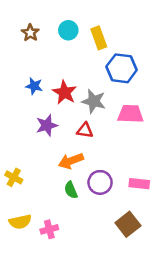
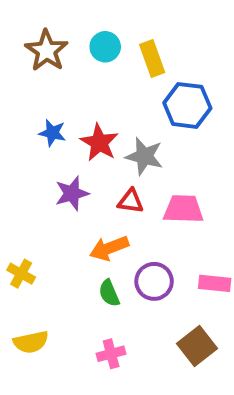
brown star: (30, 33) -> (47, 51), size x1.5
pink trapezoid: (130, 114) -> (183, 209), moved
pink cross: (49, 229) -> (111, 354), moved

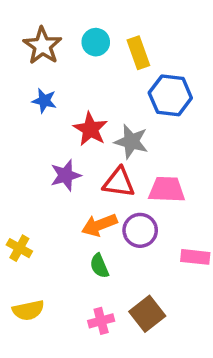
blue star: (52, 133) -> (44, 101), moved
red triangle: (131, 201) -> (119, 182), size x1.4
purple circle: (154, 281) -> (140, 230), moved
brown square: (197, 346) -> (147, 314), moved

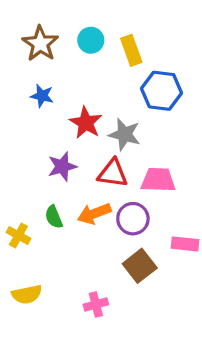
green semicircle: (99, 266) -> (54, 217), moved
brown square: (147, 314) -> (140, 266), moved

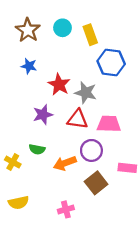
orange arrow: (94, 214) -> (65, 163), moved
green semicircle: (54, 217) -> (37, 149), turned -56

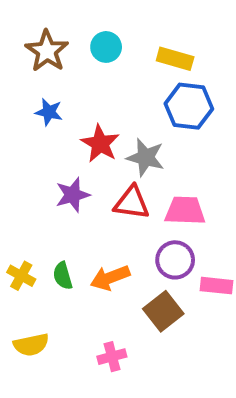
yellow rectangle: (90, 35) -> (175, 59), moved, turned -54
green semicircle: (37, 149) -> (63, 276), moved, turned 63
purple circle: (91, 150) -> (175, 260), moved

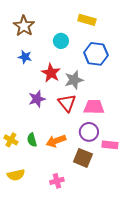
cyan circle: (106, 47) -> (61, 41), moved
yellow rectangle: (175, 59) -> (87, 20), moved
gray star: (146, 157) -> (74, 80), turned -30
red triangle: (132, 203) -> (67, 103), turned 42
brown square: (163, 311) -> (83, 158), turned -30

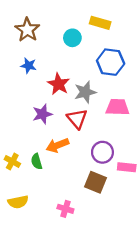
cyan circle: (61, 41) -> (72, 38), moved
pink trapezoid: (94, 107) -> (117, 107), moved
orange arrow: (56, 141) -> (57, 145), moved
pink cross: (57, 181) -> (65, 209), turned 32

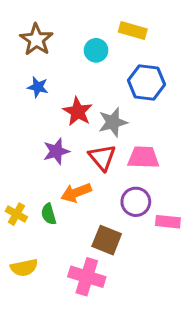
pink trapezoid: (117, 107) -> (143, 157), moved
brown square: (96, 182) -> (107, 240), moved
pink cross: (65, 209) -> (87, 277), size x1.6

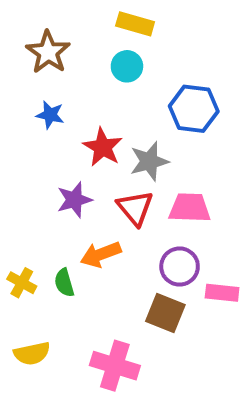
yellow rectangle: (133, 30) -> (135, 24), moved
brown square: (107, 240) -> (165, 313), moved

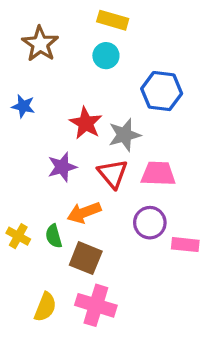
blue star: (50, 115) -> (23, 106), moved
brown square: (165, 313) -> (86, 258), moved
yellow semicircle: (32, 353) -> (45, 307), moved, turned -56

